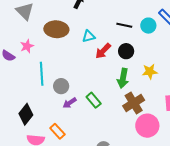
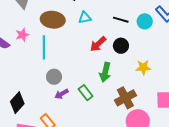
cyan triangle: (89, 36) -> (85, 18), moved
cyan line: (42, 74) -> (44, 47), moved
green arrow: (123, 78) -> (105, 72), moved

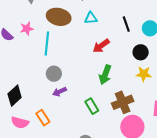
black line: (121, 20) -> (126, 24), turned 49
black circle: (121, 46) -> (141, 52), moved
green rectangle: (86, 93) -> (92, 106), moved

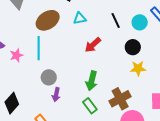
brown ellipse: (59, 17) -> (48, 20), turned -40
pink star: (27, 29) -> (16, 55), moved
green arrow: (105, 75) -> (92, 81), moved
purple arrow: (59, 92) -> (56, 95), turned -48

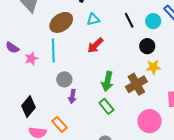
red arrow: (93, 45) -> (95, 45), moved
brown cross: (120, 99) -> (136, 84), moved

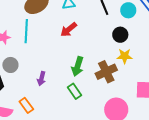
gray circle: (64, 79) -> (10, 65), moved

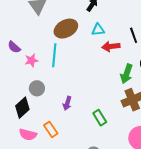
red arrow: (69, 30) -> (111, 47), moved, turned 30
green arrow: (78, 66) -> (127, 74), moved

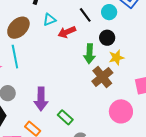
purple arrow: (67, 103) -> (41, 99), size x1.6
green rectangle: (100, 118) -> (65, 117), moved

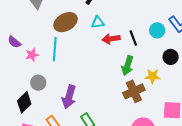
black line: (85, 15) -> (133, 38), moved
black circle: (107, 38) -> (171, 57), moved

